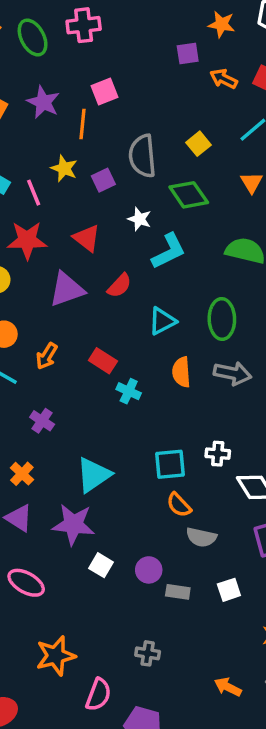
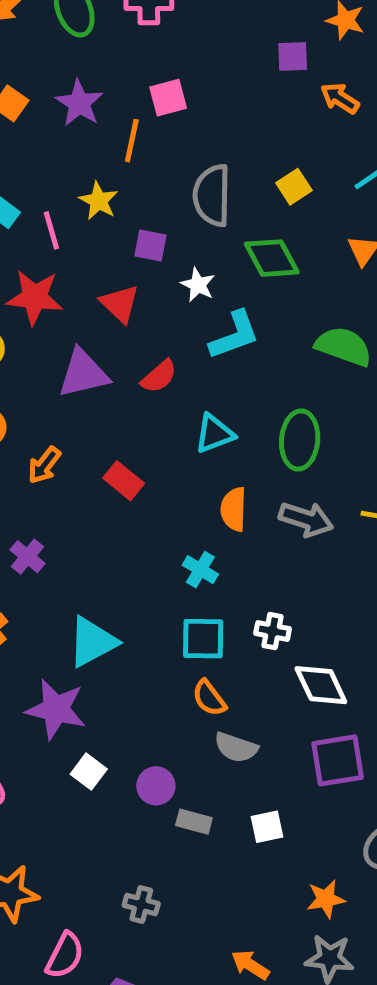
purple square: (103, 180) -> (150, 245), moved, turned 30
cyan cross: (129, 391) -> (200, 570), moved

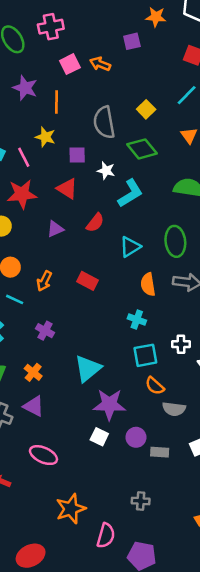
pink square: (168, 98) -> (70, 64), moved
orange arrow: (340, 98) -> (100, 64), moved
purple triangle: (83, 373) -> (55, 229), size x0.6
purple star: (56, 709) -> (109, 404), moved

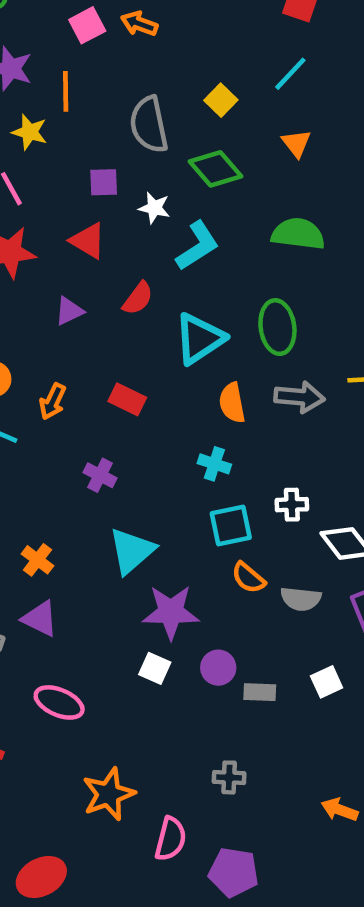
yellow star: (45, 137) -> (30, 132), moved
cyan triangle: (130, 247) -> (199, 339), size x1.4
purple cross: (45, 331) -> (100, 475), moved
gray semicircle: (174, 409) -> (301, 599), moved

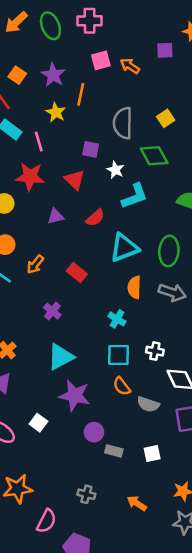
white square: (155, 668) -> (38, 423), moved
orange arrow: (340, 810) -> (137, 503), moved

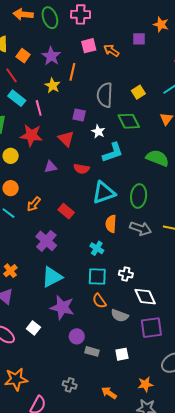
orange arrow: (16, 22) -> (23, 14), turned 48
red semicircle: (95, 218) -> (82, 169), turned 49
purple cross: (52, 311) -> (46, 241), size x1.5

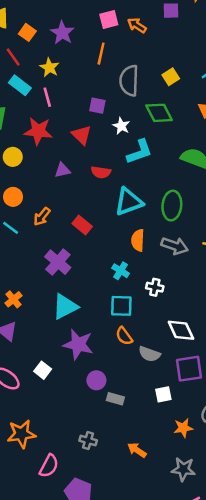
orange line: (72, 72) -> (101, 54), moved
yellow star: (53, 86) -> (49, 68), moved
white cross: (126, 274) -> (155, 287), moved
white square: (122, 354) -> (163, 394), moved
orange star: (145, 384) -> (183, 428), moved

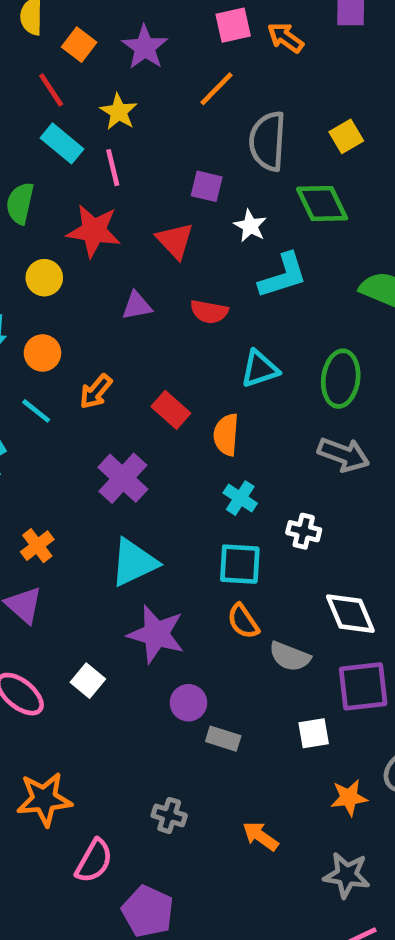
orange line: (101, 54) -> (216, 89), turned 30
cyan triangle: (129, 202) -> (260, 369), size x0.7
orange semicircle: (138, 240) -> (226, 435), moved

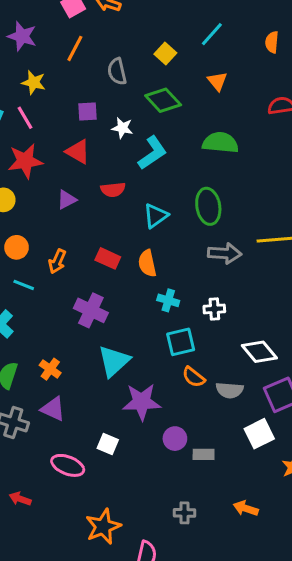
yellow star: (119, 112) -> (34, 82), moved
gray semicircle: (268, 141) -> (117, 72), size x0.7
white square: (314, 733) -> (259, 434), size x1.4

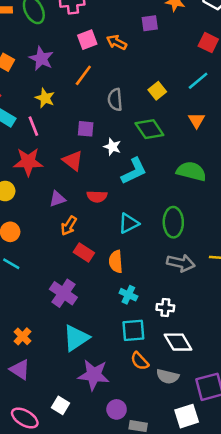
orange arrow: (57, 261) -> (69, 226), moved
white diamond: (259, 352) -> (178, 342), moved

